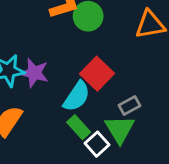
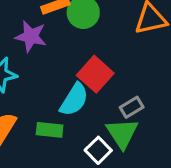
purple star: (34, 73) -> (31, 36), moved
green rectangle: (79, 127) -> (50, 130), moved, turned -40

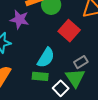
red square: (95, 74) -> (69, 31), moved
green rectangle: (50, 130) -> (40, 76), moved

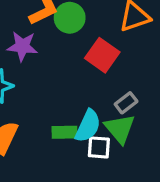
cyan semicircle: (46, 58) -> (88, 126), moved
white square: (61, 88) -> (99, 147), turned -35

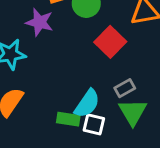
green triangle: (120, 129) -> (133, 112), moved
green rectangle: (65, 132) -> (68, 119), moved

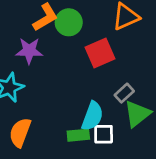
red square: (110, 42) -> (100, 53), turned 36
green triangle: (133, 112) -> (137, 114), turned 36

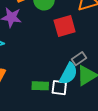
cyan semicircle: (92, 116) -> (69, 74), moved

